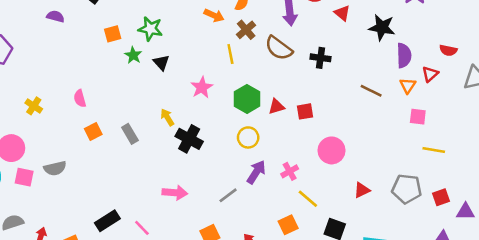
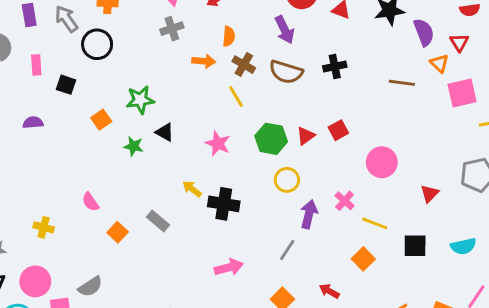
green star: (133, 55) -> (134, 146), moved
pink square: (418, 117) -> (462, 93), size x1.5

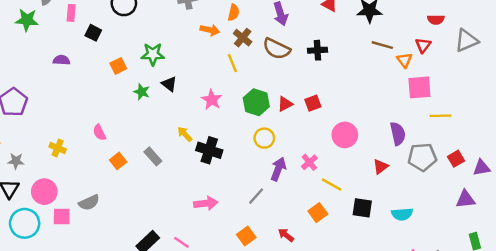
purple semicircle: (424, 32) -> (398, 134), moved
brown line: (402, 83) -> (382, 45), moved

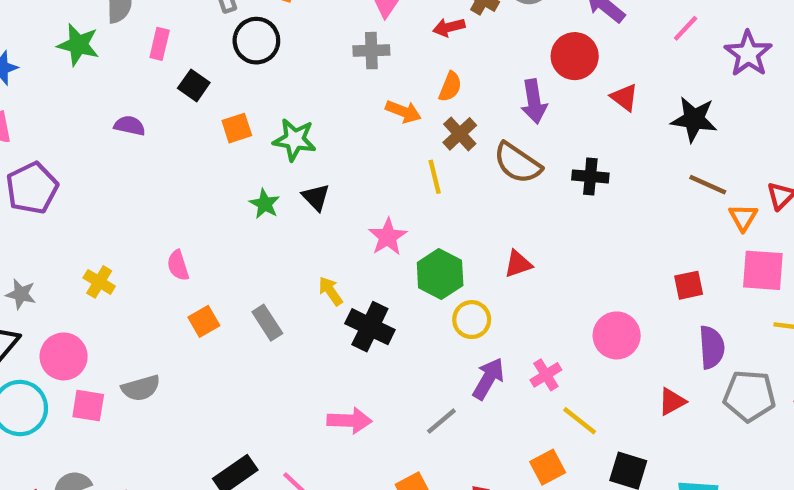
orange square: (118, 66) -> (237, 128), moved
green hexagon: (256, 102) -> (440, 274), moved
red square: (313, 103) -> (689, 285), moved

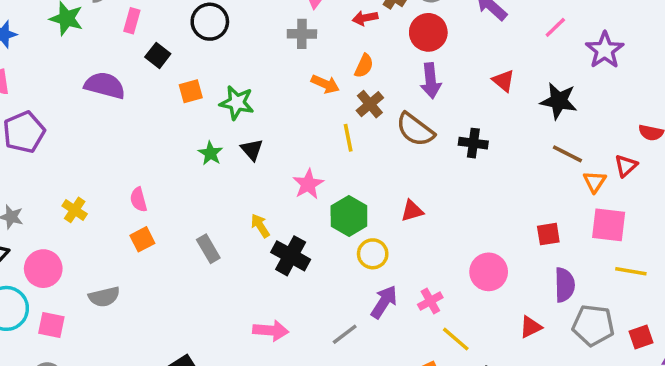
red circle: (575, 56) -> (428, 32), moved
purple semicircle: (130, 126) -> (105, 85), size x1.6
orange square: (204, 321) -> (142, 239), moved
pink square: (88, 406) -> (51, 325), moved

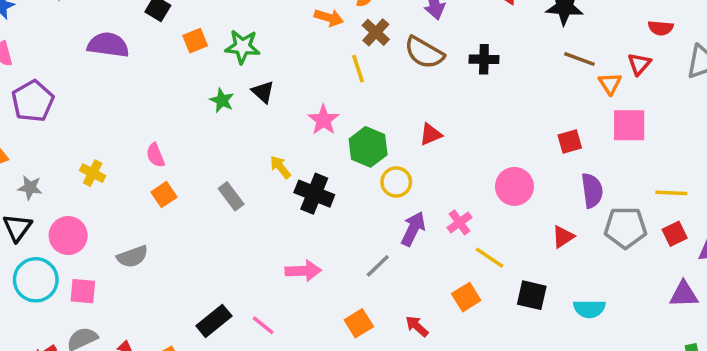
yellow line: (631, 271) -> (671, 193), moved

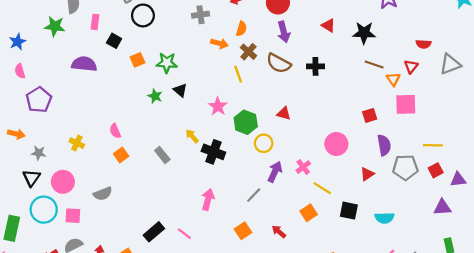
red triangle: (431, 134) -> (284, 113), turned 40
pink arrow: (303, 271) -> (208, 199), turned -72

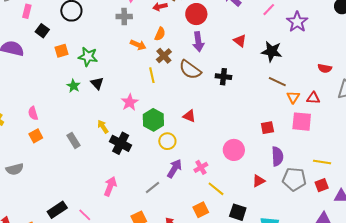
red triangle: (411, 67) -> (313, 98), moved, turned 48

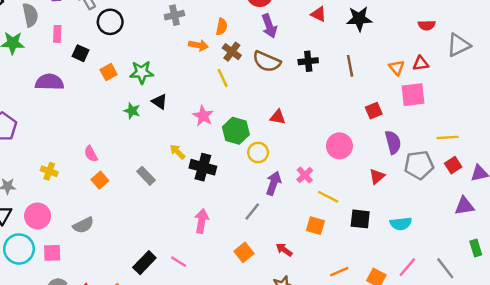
brown line: (277, 82) -> (350, 66), moved, turned 66
orange square: (201, 210) -> (315, 226), turned -35

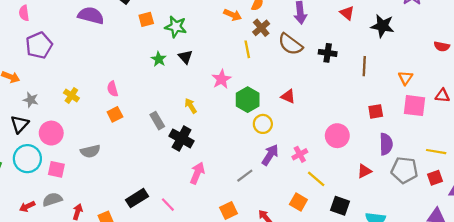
red triangle: (421, 64) -> (442, 96), moved
black cross: (203, 167) -> (182, 138), moved

